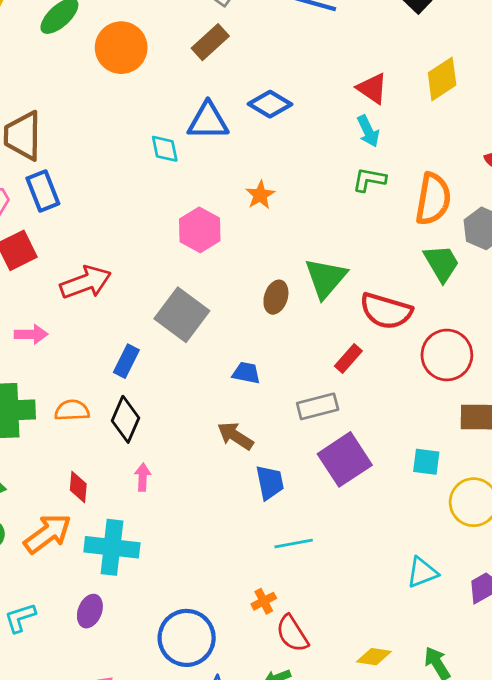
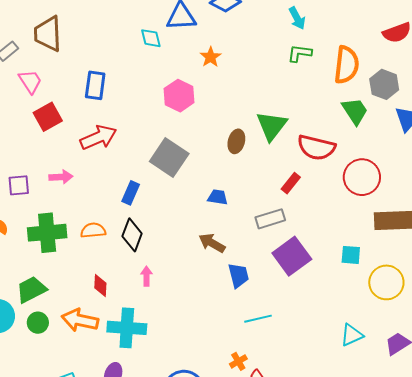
blue rectangle: (43, 191) -> (95, 85), moved, turned 32
orange star: (260, 195) -> (211, 57), moved
orange arrow: (48, 534) -> (80, 320), turned -129

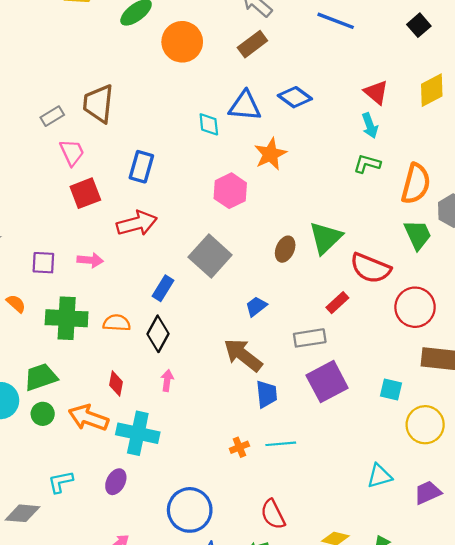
orange star: (211, 57) -> (270, 154), size x1.4
blue trapezoid: (218, 197) -> (256, 306), turned -55
brown arrow: (212, 243) -> (243, 355), size x1.4
orange cross: (238, 361) -> (239, 447), moved

